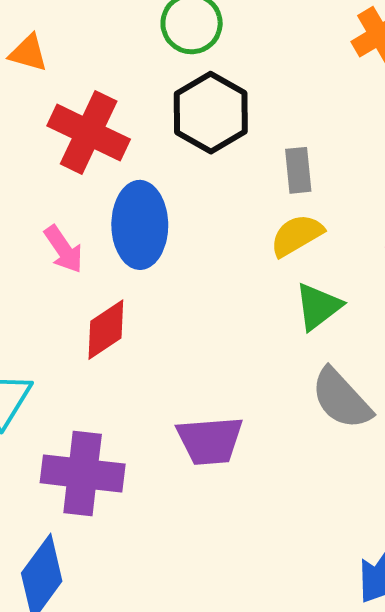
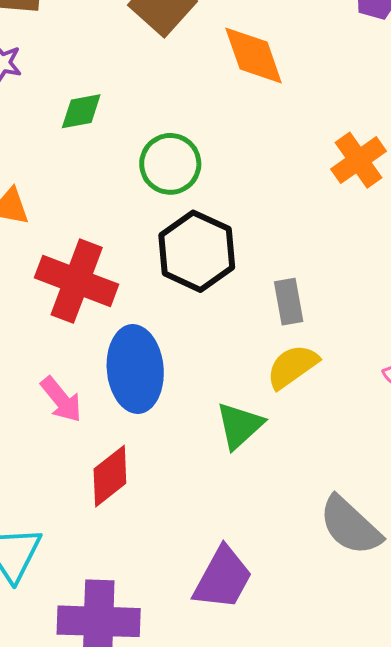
green triangle: (318, 306) -> (240, 426), moved
purple trapezoid: (210, 441) -> (223, 578), turned -52

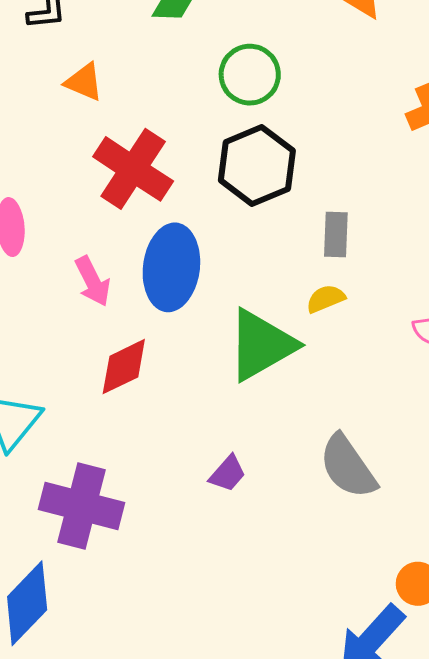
yellow semicircle: (292, 366) -> (326, 299), size x0.7
green triangle: (240, 426) -> (261, 345), size x1.5
purple trapezoid: (223, 578) -> (228, 474), moved, size x0.6

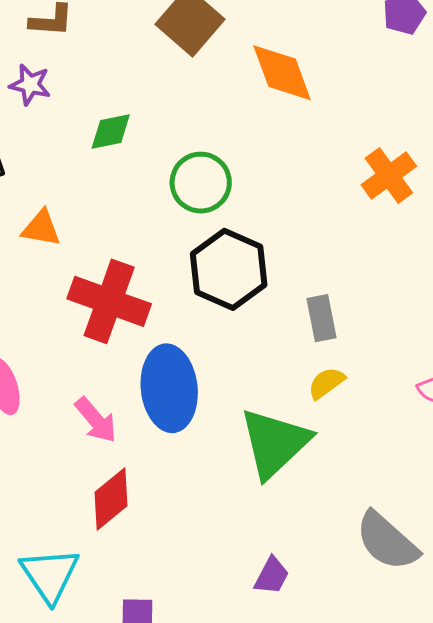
red diamond: (124, 367) -> (111, 499), moved

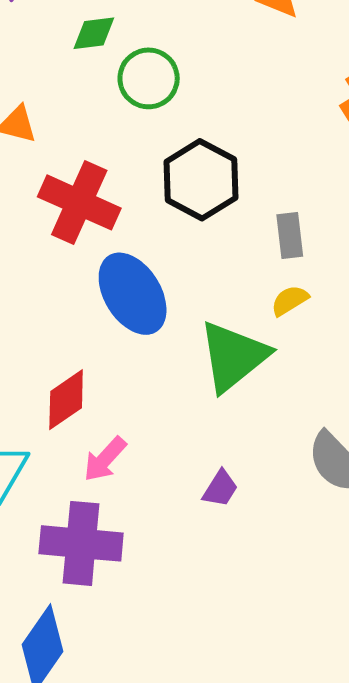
green circle: (201, 183) -> (149, 78), moved
blue ellipse: (169, 388) -> (133, 294), turned -30
pink arrow: (96, 420) -> (105, 459), moved, turned 78

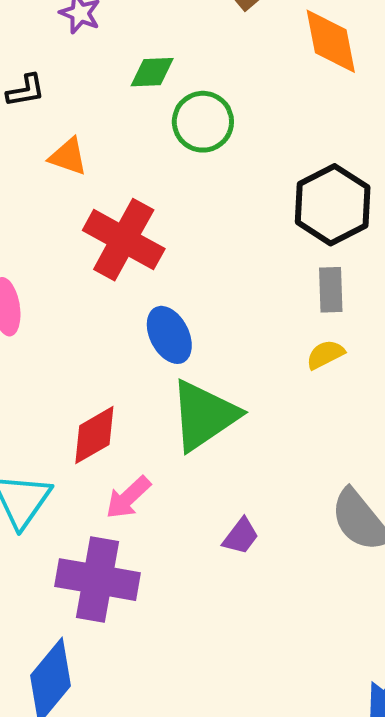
black hexagon: (201, 180) -> (333, 205), moved
blue ellipse: (133, 294) -> (169, 335), size x0.7
green triangle: (233, 356) -> (204, 415), moved

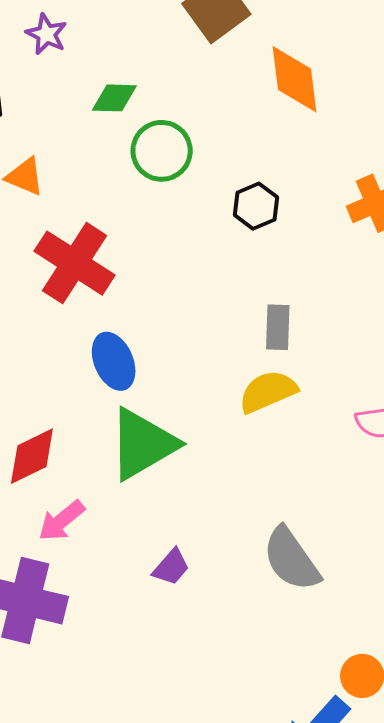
black hexagon: (333, 205) -> (256, 206), moved, size x0.6
yellow semicircle: (325, 355) -> (268, 391), size x1.5

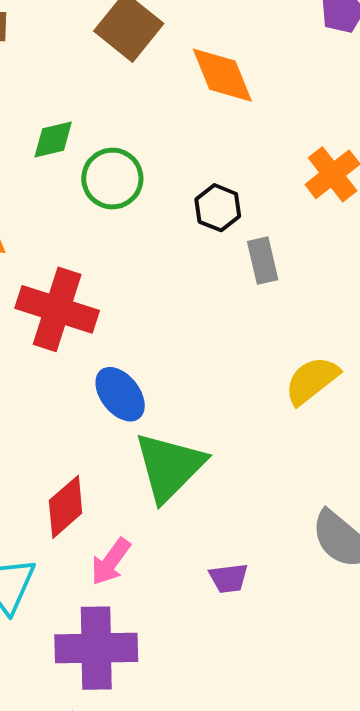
gray rectangle: (278, 327) -> (263, 261), moved
yellow semicircle: (268, 391) -> (312, 380), moved
purple trapezoid: (171, 567) -> (229, 578), turned 57

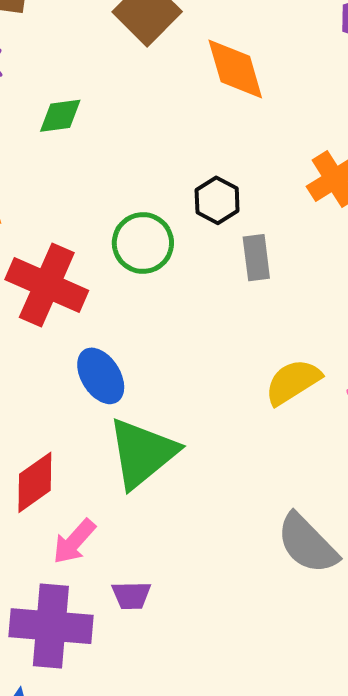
green circle: (112, 179) -> (143, 243), moved
purple trapezoid: (229, 578) -> (131, 595), moved

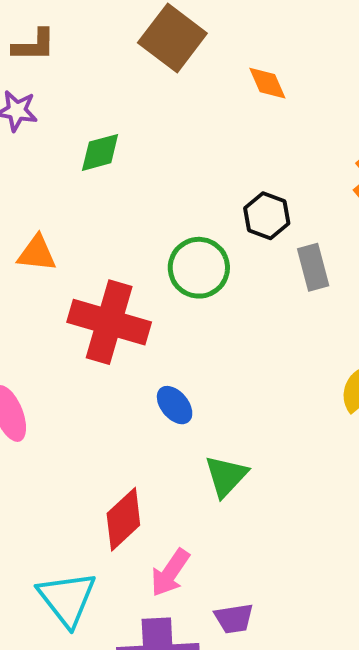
orange diamond: (235, 69) -> (267, 83), size x0.6
blue ellipse: (101, 376) -> (175, 405), size x0.7
green triangle: (142, 453) -> (226, 476), size x0.6

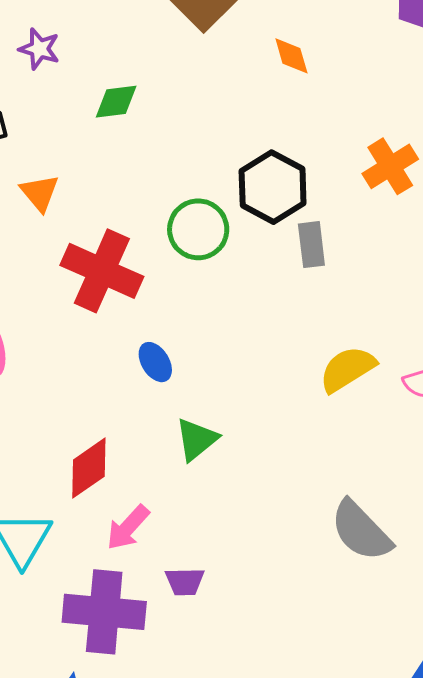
black hexagon: (267, 216) -> (273, 187), size x1.5
orange triangle: (37, 253) -> (40, 193), turned 36

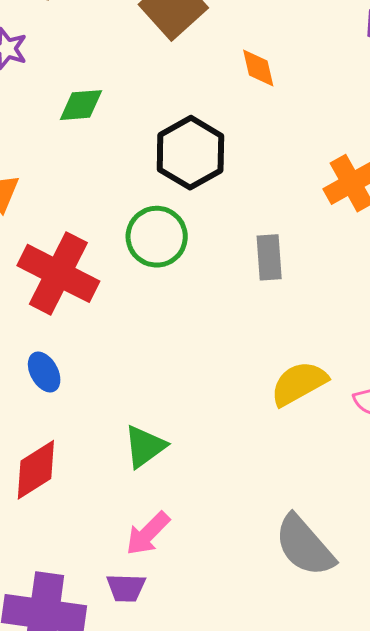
black hexagon: (273, 187) -> (190, 153), moved
blue ellipse: (155, 362) -> (44, 372), moved
pink arrow: (128, 527) -> (148, 534), moved

